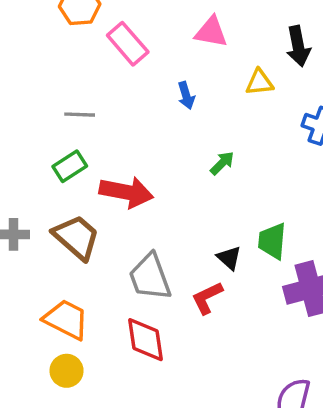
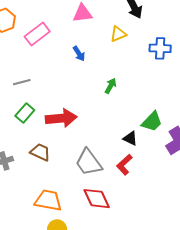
pink rectangle: (128, 44) -> (37, 34), turned -70
brown trapezoid: (76, 237) -> (40, 152), size x0.7
green trapezoid: (272, 241) -> (152, 122), turned -125

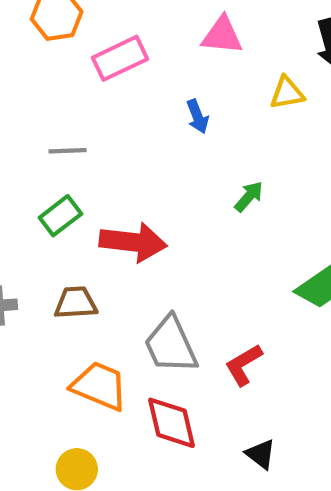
black triangle: (130, 138) -> (261, 454), moved
brown trapezoid: (40, 152) -> (76, 303), turned -40
orange trapezoid: (48, 200) -> (99, 386), moved

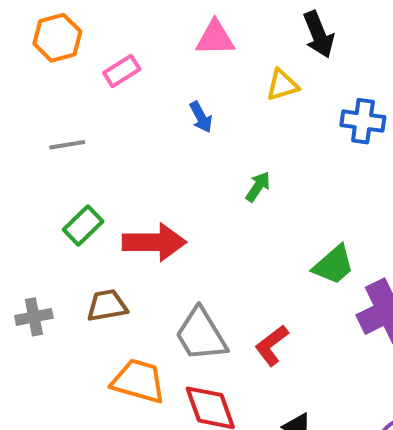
pink rectangle: (120, 58) -> (122, 71), size x0.7
gray line: (68, 151) -> (67, 145), moved

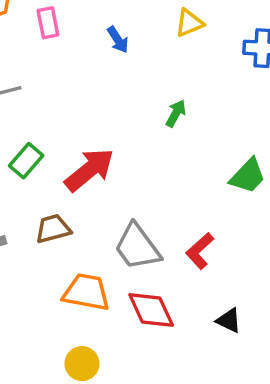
pink rectangle: (122, 71) -> (48, 23), turned -64
blue arrow: (201, 117) -> (118, 40), moved
red arrow: (154, 242) -> (89, 170), turned -34

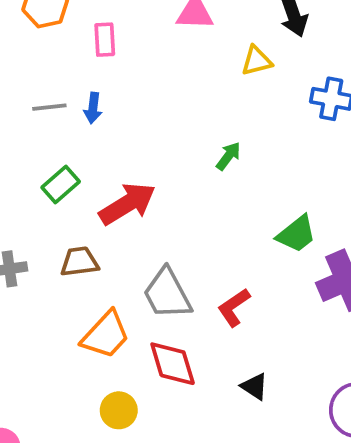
blue arrow: (118, 40) -> (93, 108), moved, turned 32
orange trapezoid: (86, 292) -> (106, 335), turned 114
yellow circle: (82, 364) -> (119, 410), moved

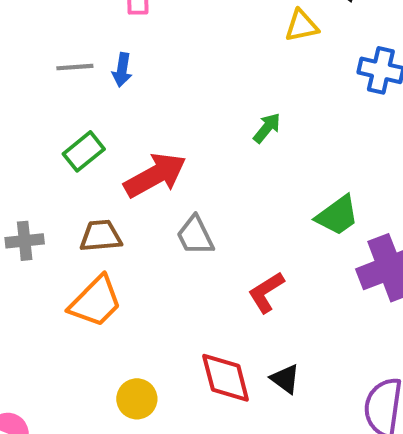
gray trapezoid: (167, 294) -> (195, 236), moved, size x0.7
orange trapezoid: (106, 335) -> (95, 302), moved
red diamond: (173, 364) -> (226, 378), moved

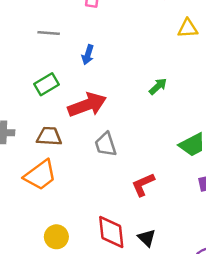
blue arrow: (122, 70) -> (88, 55), moved

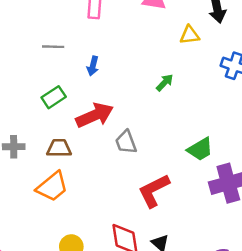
green arrow: (158, 86) -> (165, 83), moved
gray trapezoid: (106, 144) -> (126, 142), moved
red L-shape: (143, 185) -> (154, 191), size x1.4

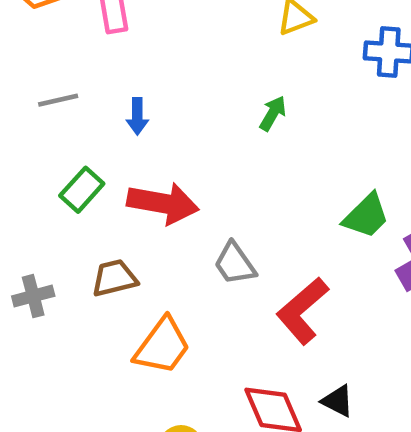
red arrow: (95, 115) -> (163, 203), turned 48
gray trapezoid: (126, 142) -> (235, 264), moved
orange trapezoid: (52, 187) -> (162, 346), moved

